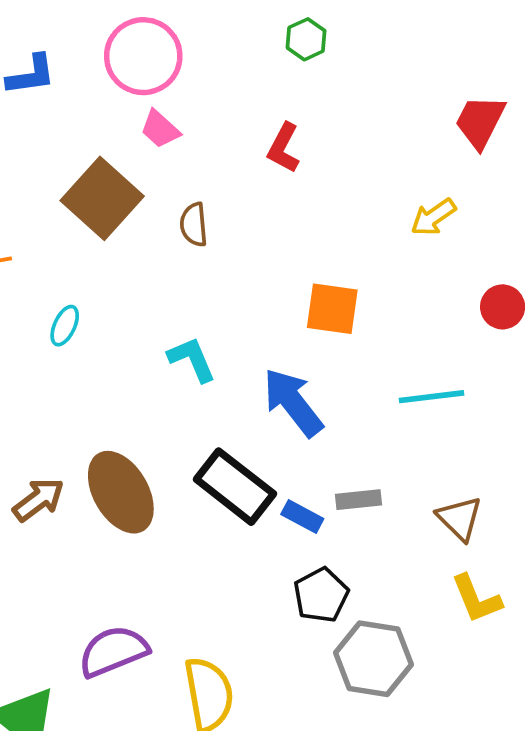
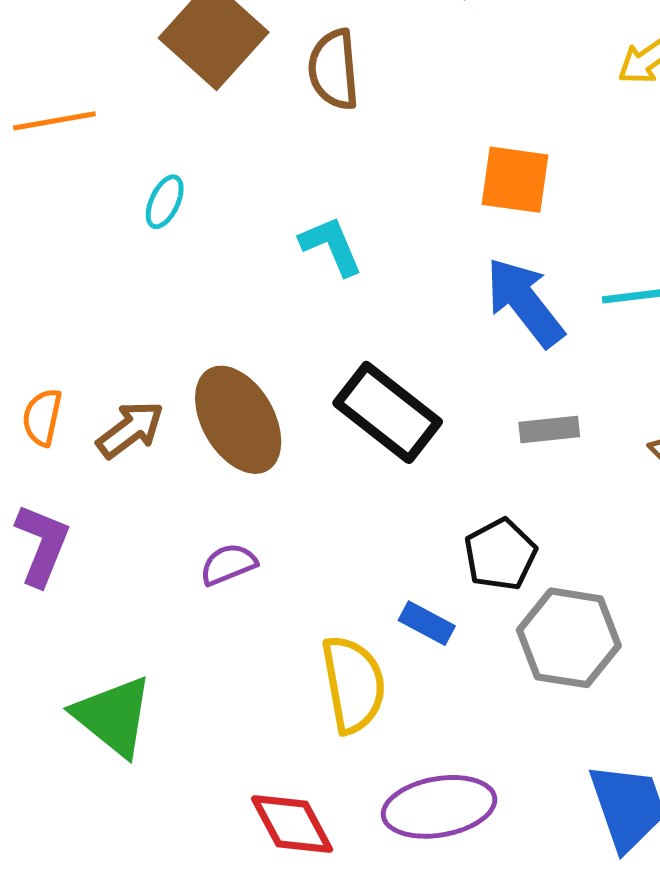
brown semicircle: (194, 225) -> (334, 69), size x1.4
blue arrow: (293, 402) -> (525, 302), moved
blue rectangle: (302, 516) -> (427, 623), moved
purple semicircle: (113, 651) -> (228, 564), moved, size x0.6

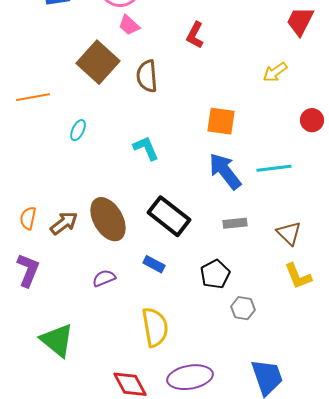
blue rectangle: (427, 623) -> (154, 264), moved
gray hexagon: (569, 638) -> (243, 308), size x0.6

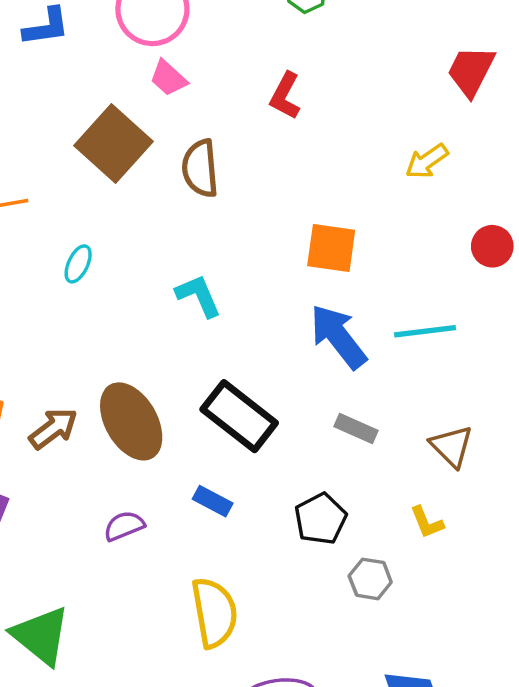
gray rectangle: (235, 223) -> (356, 429), turned 30
yellow L-shape: (298, 276) -> (427, 522), moved, size x0.7

